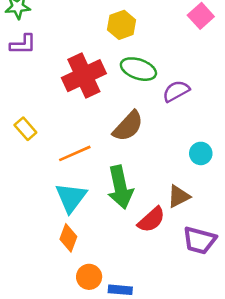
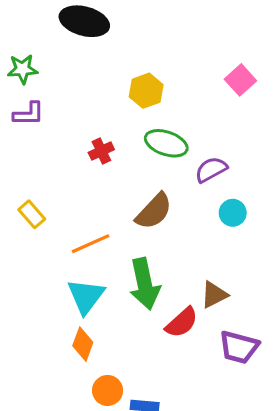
red cross: (84, 76) -> (101, 151), size x0.5
cyan circle: (201, 153) -> (233, 213), moved

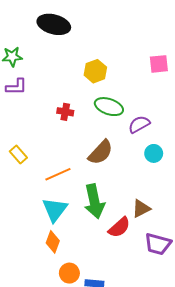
pink square: (240, 80) -> (159, 64), turned 36
red cross: (101, 151) -> (65, 112), turned 35

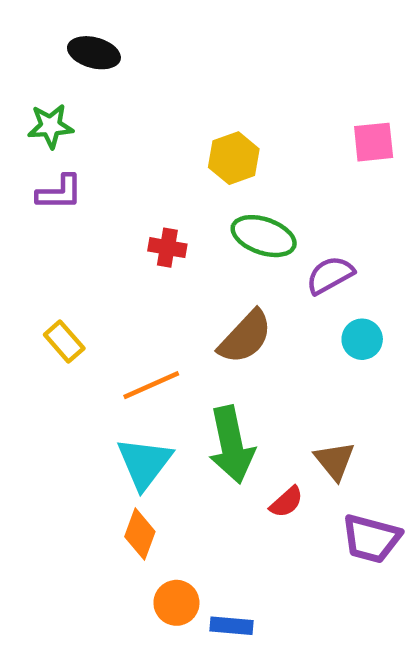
black ellipse: (54, 24) -> (94, 53), moved, size x0.7
brown triangle: (141, 209) -> (335, 461), turned -42
red semicircle: (119, 227) -> (286, 502), size x0.7

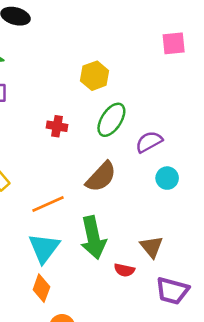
pink square: (374, 142) -> (174, 43), moved
green ellipse: (264, 236) -> (111, 120), turned -76
red semicircle: (286, 502) -> (124, 270), turned 54

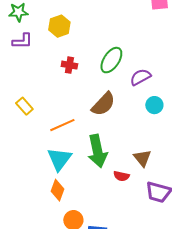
yellow hexagon: (95, 76) -> (59, 26), moved

